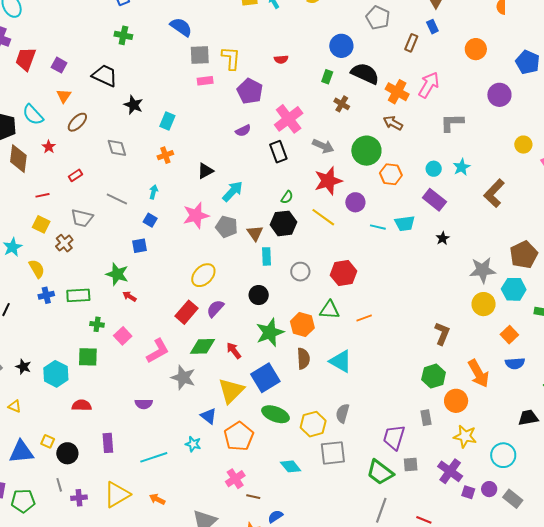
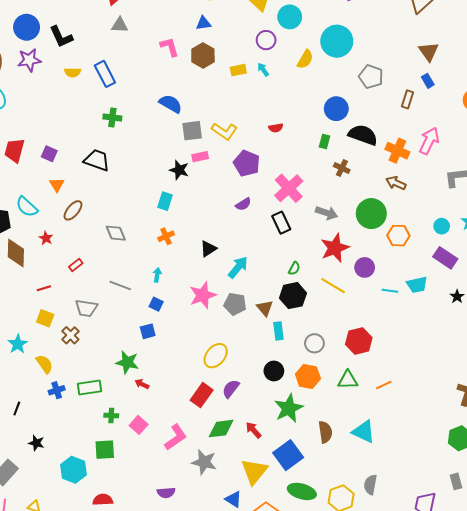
yellow L-shape: (231, 58) -> (224, 131), turned 125
black star: (133, 105) -> (179, 170), moved
orange hexagon: (302, 325) -> (308, 376), moved
black star: (23, 367) -> (36, 443), moved

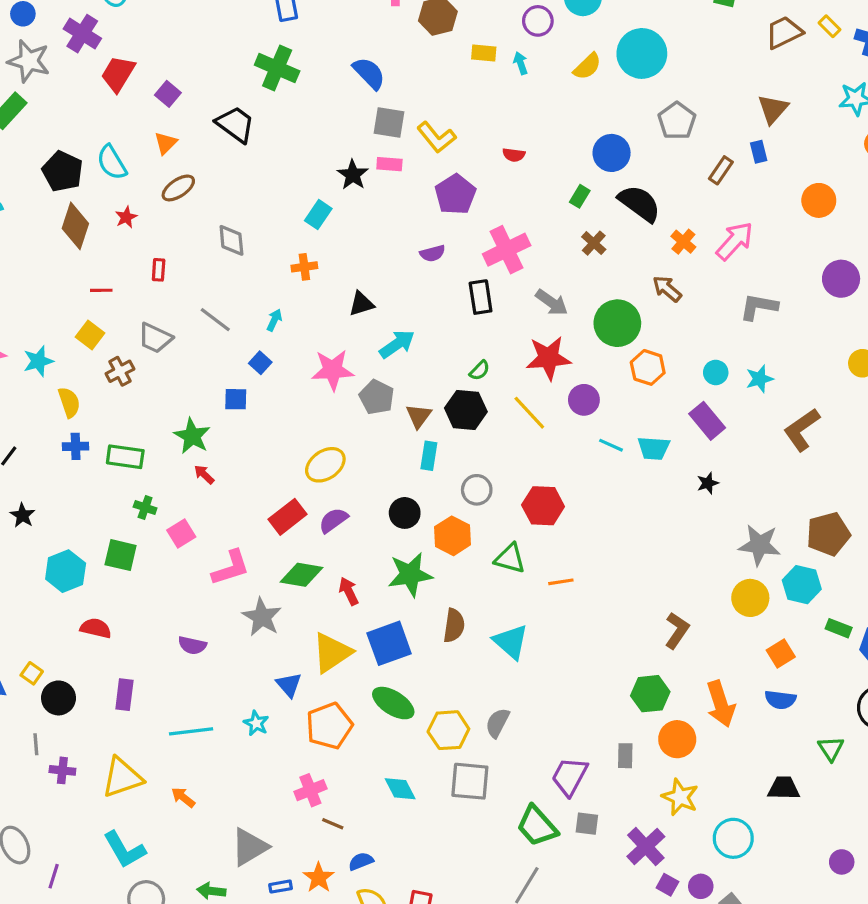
green cross: (112, 117) -> (277, 68), size x1.5
orange cross: (397, 151) -> (683, 242), size x0.7
red rectangle: (76, 265) -> (159, 270), turned -64

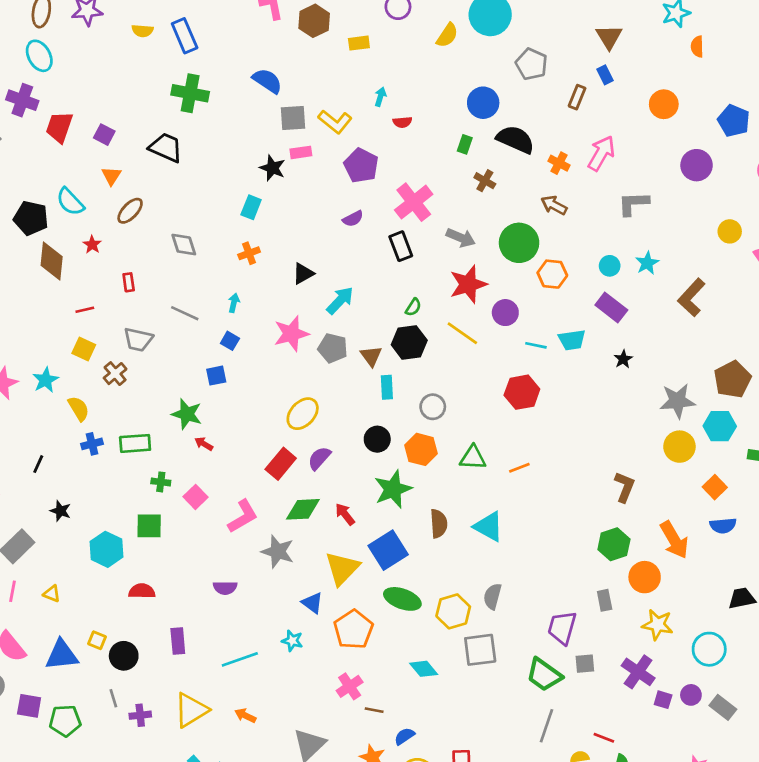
cyan arrow: (521, 63) -> (380, 97), moved, turned 48
red hexagon: (543, 506) -> (522, 392), moved

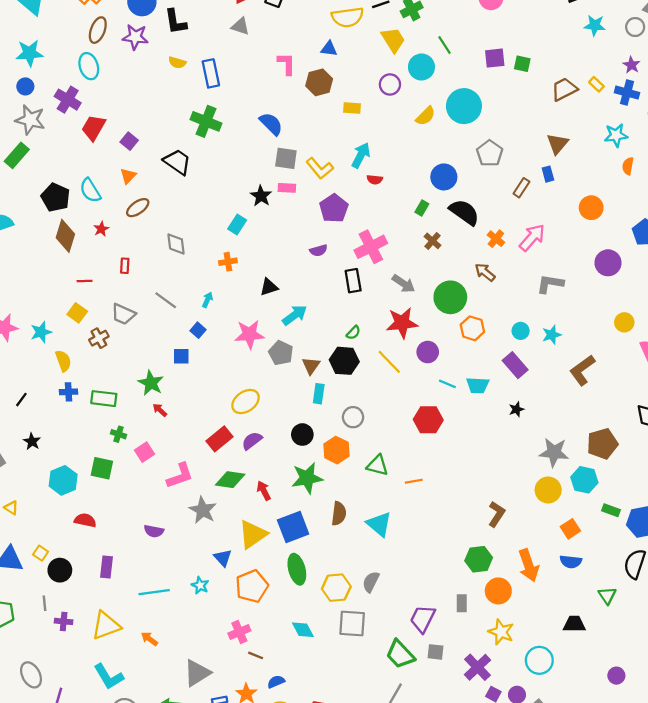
cyan arrow: (380, 97) -> (361, 155), size x1.6
green ellipse: (402, 599) -> (297, 569), turned 44

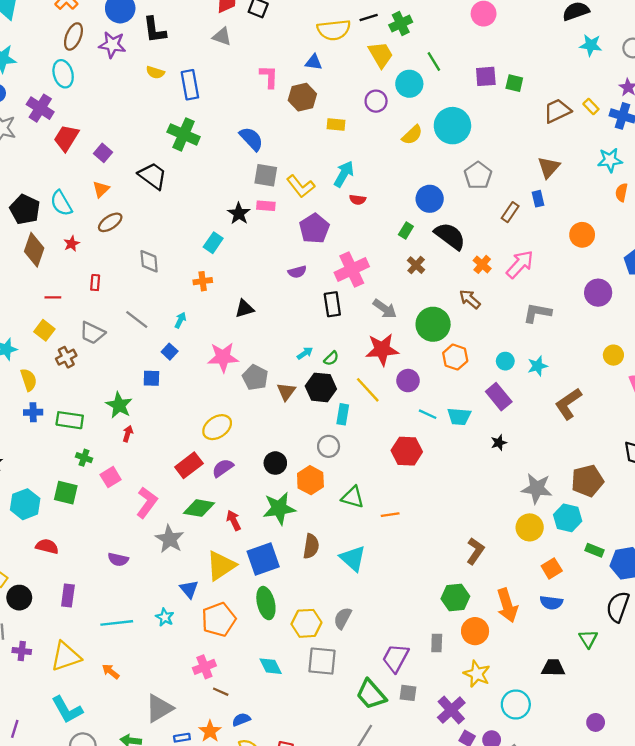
cyan arrow: (295, 315) -> (305, 353), moved, size x0.6
cyan rectangle: (319, 394) -> (343, 414), moved
red arrow: (160, 410) -> (128, 434), turned 64
pink L-shape: (180, 476) -> (147, 503), turned -36

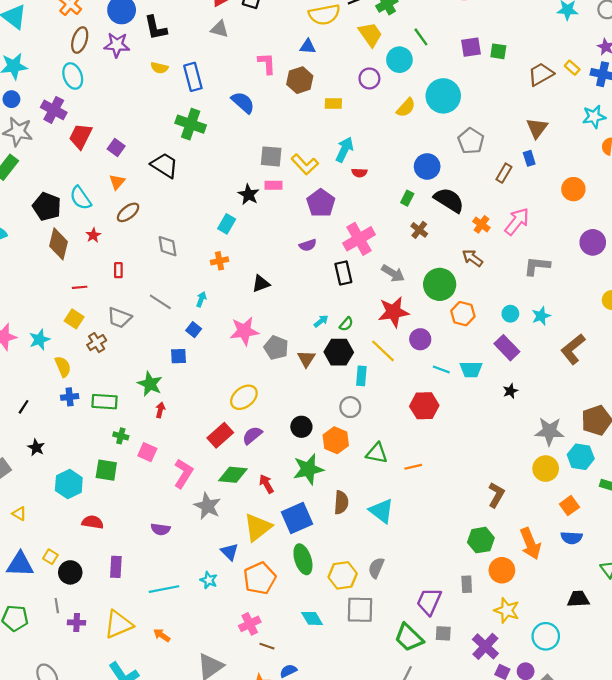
blue semicircle: (251, 139) -> (243, 103), moved
pink square: (111, 477) -> (147, 452), turned -30

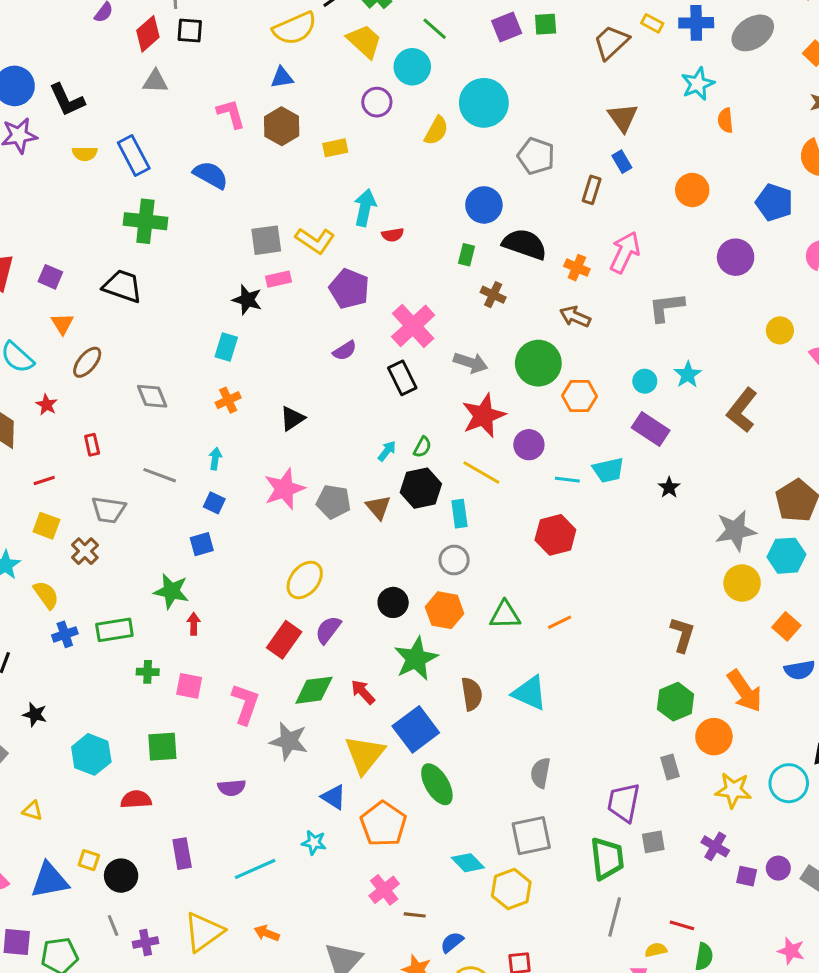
green square: (106, 470) -> (162, 747), moved
yellow hexagon: (343, 575) -> (511, 889), moved
cyan circle: (546, 636) -> (789, 783), moved
green trapezoid: (409, 638) -> (607, 858), turned -128
purple cross: (485, 646) -> (715, 846), size x0.7

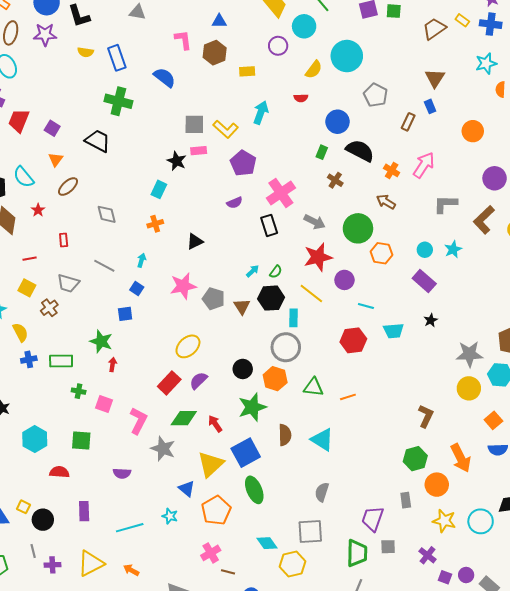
red semicircle: (393, 235) -> (301, 98), moved
brown L-shape: (742, 410) -> (484, 220), moved
cyan trapezoid: (608, 470) -> (394, 331), moved
gray circle: (454, 560) -> (286, 347), size x1.5

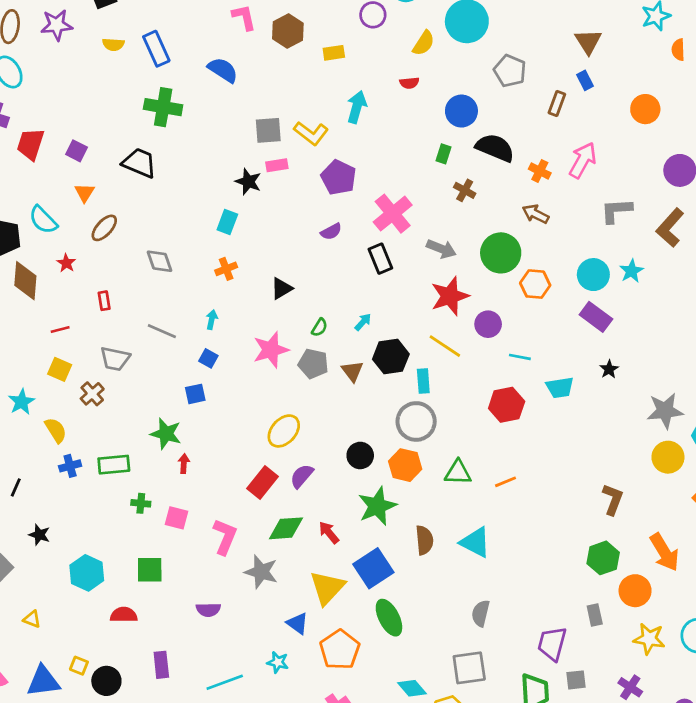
cyan circle: (425, 250) -> (593, 275), size x1.5
green semicircle: (276, 272) -> (319, 327), moved

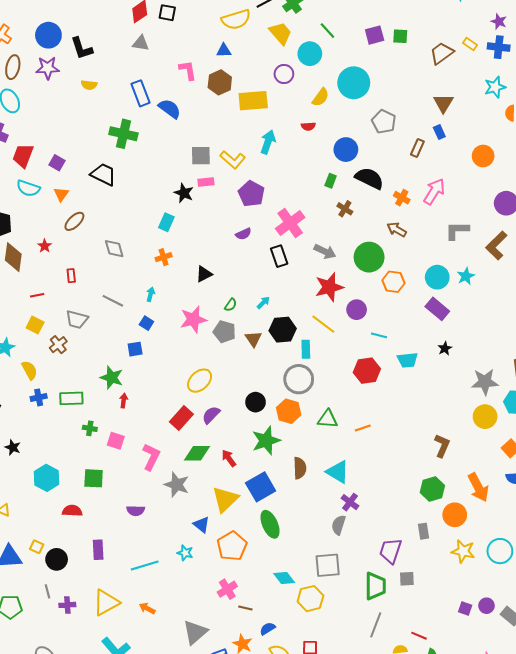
blue rectangle: (156, 49) -> (140, 93), moved
yellow rectangle: (334, 53) -> (253, 101), size x1.8
cyan semicircle: (43, 220) -> (28, 188), moved, turned -30
purple cross: (630, 687) -> (350, 502), moved

